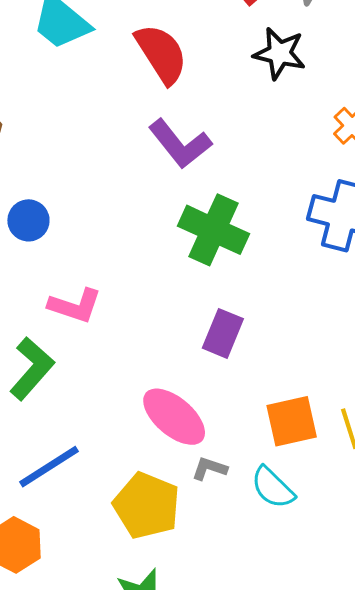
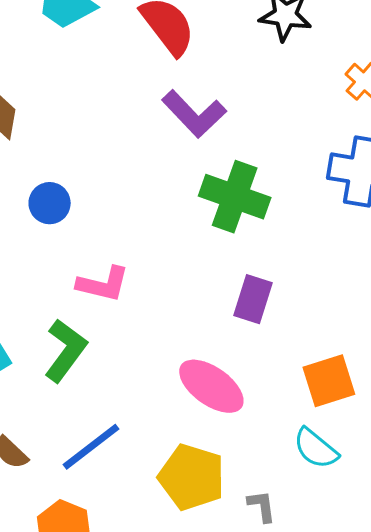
gray L-shape: (209, 469) -> (262, 506), moved, turned 69

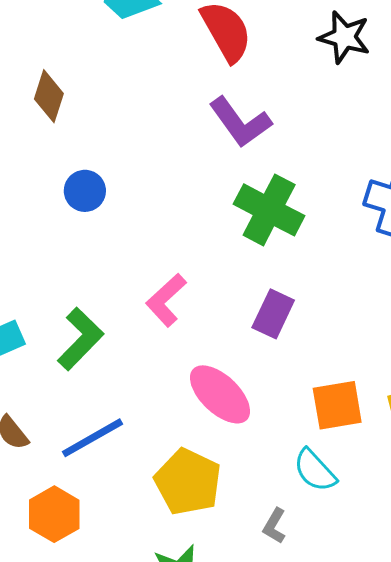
pink L-shape: (103, 284) -> (166, 300), moved, turned 116
gray L-shape: (262, 506) -> (274, 526), moved, turned -150

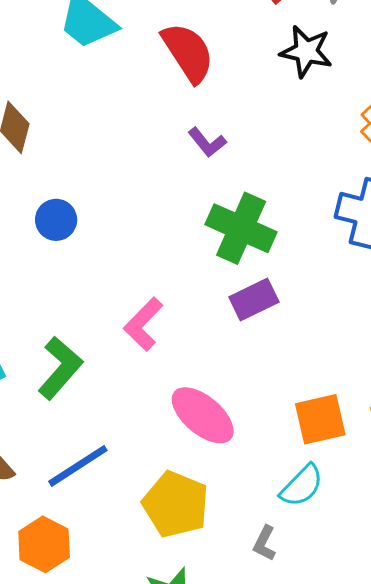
purple L-shape: (240, 122) -> (207, 142), size x0.6
purple rectangle: (273, 314) -> (254, 300), moved, turned 42
cyan semicircle: (315, 470) -> (302, 486), turned -90

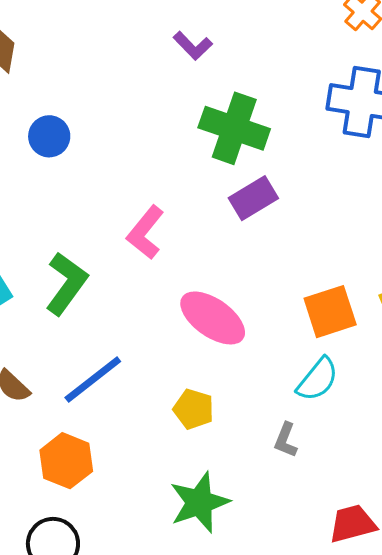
yellow pentagon: (176, 504) -> (194, 409), size x0.6

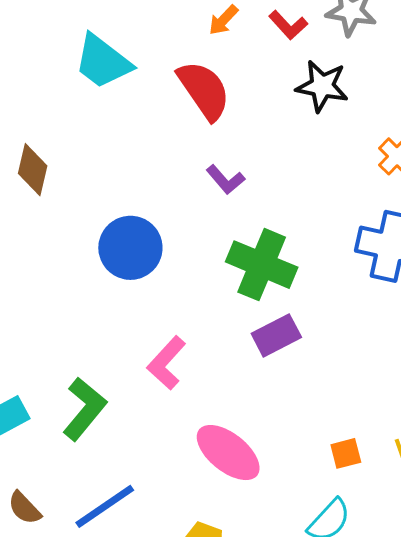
blue circle: (49, 136) -> (130, 248), moved, size x1.5
orange square: (330, 312) -> (346, 453), size x0.6

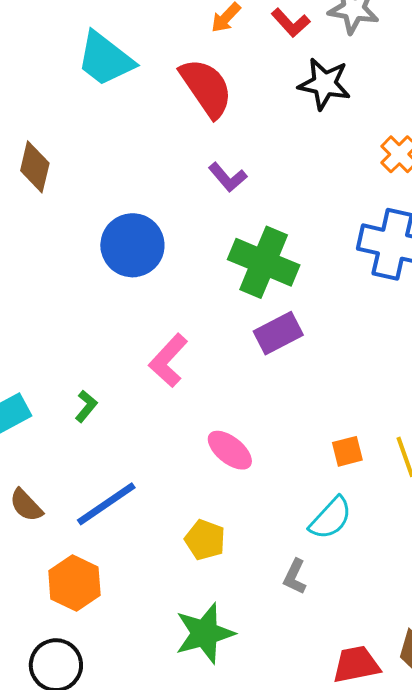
green L-shape: (84, 409) -> (86, 406), size x0.5
pink ellipse: (228, 453) -> (230, 450), size x0.7

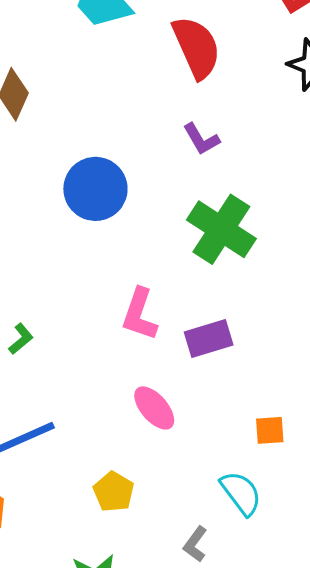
purple rectangle: (278, 333) -> (209, 339), moved
pink L-shape: (168, 360) -> (139, 314), moved, turned -34
cyan semicircle: (331, 518) -> (241, 493), turned -90

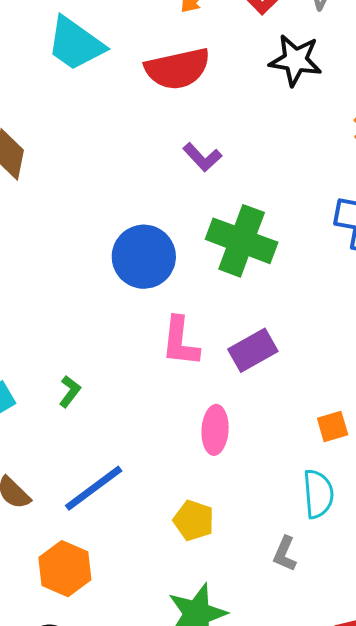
red semicircle: (196, 47) -> (178, 69), turned 114
blue circle: (95, 189) -> (144, 257), moved
pink ellipse: (154, 408) -> (215, 430), turned 57
cyan semicircle: (241, 493) -> (318, 494), turned 45

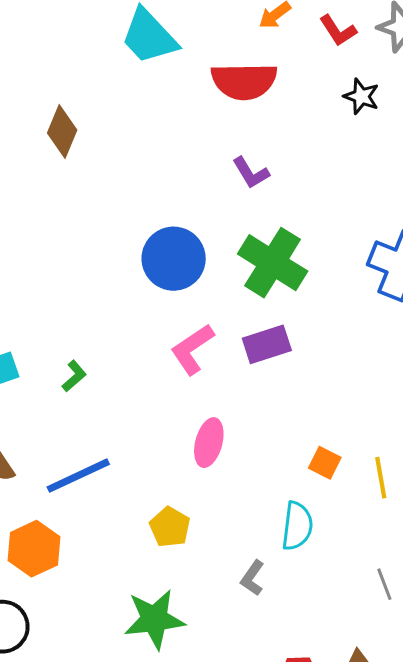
black star: (295, 60) -> (361, 96), size x0.7
pink L-shape: (180, 342) -> (192, 349), turned 38
purple rectangle: (253, 350) -> (267, 344), moved
orange square: (333, 426) -> (325, 463), turned 32

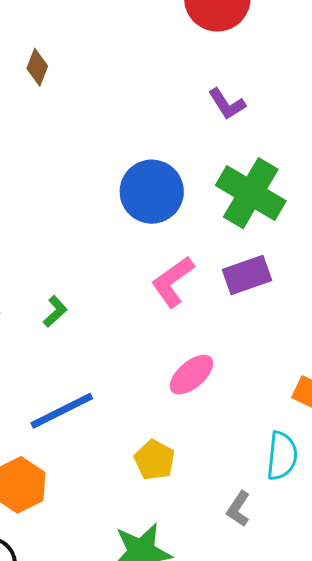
brown diamond: (62, 132) -> (37, 67), size x0.7
pink ellipse: (209, 443) -> (191, 375), turned 36

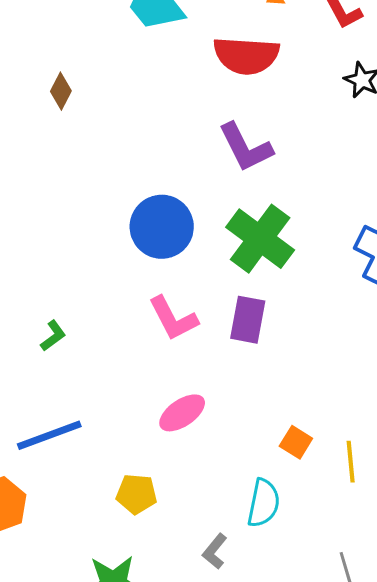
purple L-shape: (227, 104) -> (245, 147), size x1.5
purple rectangle: (247, 275) -> (248, 320), turned -66
pink L-shape: (173, 282) -> (173, 318), turned -88
yellow pentagon: (155, 460) -> (136, 494), turned -30

